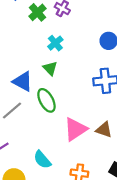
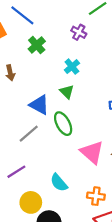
green cross: (38, 12) -> (37, 45), moved
pink triangle: (76, 129) -> (92, 152), turned -45

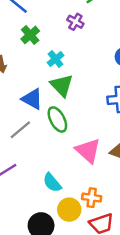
cyan cross: (72, 67) -> (56, 59), moved
green triangle: (67, 92) -> (62, 85), size x1.5
yellow circle: (31, 202) -> (69, 210), moved

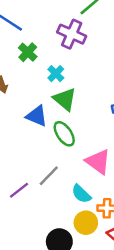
purple cross: (75, 22) -> (72, 34), size x1.6
gray line: (20, 130) -> (49, 176), moved
cyan semicircle: (52, 183) -> (81, 194), moved

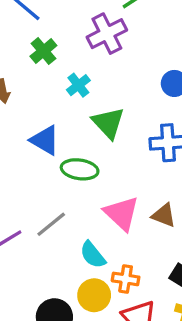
purple cross: (72, 34) -> (107, 34), turned 32
green triangle: (65, 99) -> (108, 123), moved
green ellipse: (64, 134) -> (80, 169), turned -55

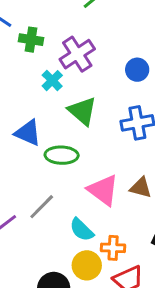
purple cross: (107, 34) -> (77, 54), moved
green cross: (43, 51) -> (31, 40), moved, turned -35

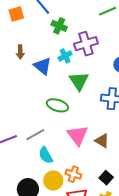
blue triangle: (28, 133) -> (43, 66), moved
cyan semicircle: (82, 230) -> (46, 155), moved

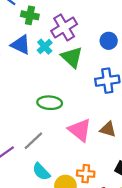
blue triangle: (43, 66) -> (21, 45), moved
green triangle: (79, 81) -> (72, 57), moved
cyan semicircle: (46, 155) -> (41, 172), moved

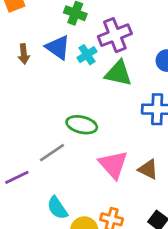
green triangle: (72, 57) -> (118, 73), turned -40
gray line: (33, 141) -> (52, 153), moved

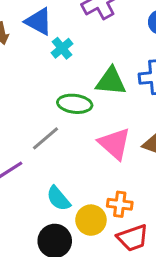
cyan cross: (87, 55) -> (62, 48), moved
green triangle: (118, 73) -> (111, 81), moved

